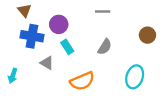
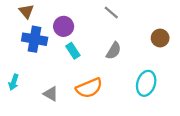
gray line: (103, 12) -> (111, 12), turned 40
gray triangle: (47, 63) -> (51, 94), moved

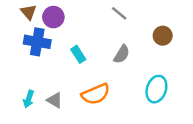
purple circle: (64, 26) -> (53, 17), moved
brown circle: (160, 38) -> (163, 36), moved
cyan arrow: (14, 82) -> (29, 99), moved

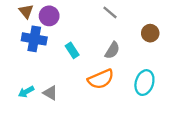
orange semicircle: (96, 94) -> (101, 79), moved
cyan arrow: (29, 99) -> (26, 92), turned 42

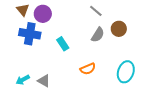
brown circle: (150, 33) -> (119, 29), moved
gray semicircle: (112, 50) -> (98, 35), moved
orange semicircle: (101, 79) -> (88, 69), size x0.7

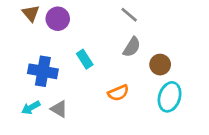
brown circle: (119, 29) -> (160, 65), moved
blue cross: (30, 34) -> (43, 71), moved

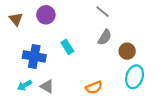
brown triangle: (31, 13) -> (16, 19), moved
orange semicircle: (118, 93) -> (94, 87), moved

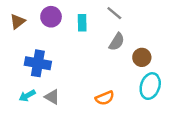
brown triangle: (16, 19) -> (18, 22), turned 32
cyan rectangle: (67, 47) -> (82, 23), moved, turned 32

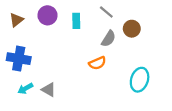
brown circle: (142, 57) -> (132, 29), moved
blue cross: (38, 63) -> (19, 59), moved
orange semicircle: (105, 98) -> (97, 63), moved

